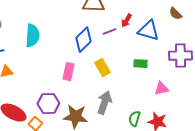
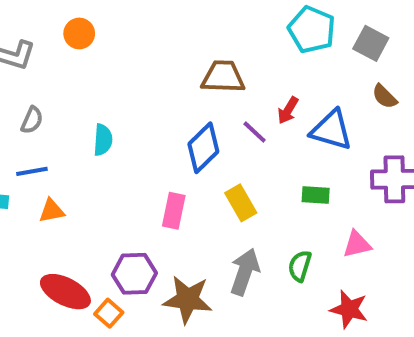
purple line: (109, 32) -> (255, 132), turned 64
cyan semicircle: (32, 36) -> (103, 140), size x0.7
green semicircle: (134, 119) -> (300, 266), moved

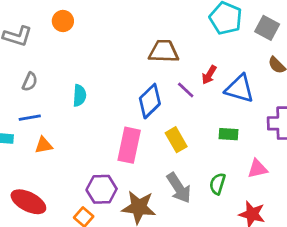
pink rectangle: (174, 211) -> (129, 145), size x1.4
gray arrow: (245, 272) -> (179, 188), turned 128
red ellipse: (65, 292) -> (28, 202), moved

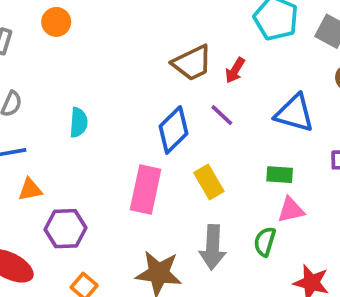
brown trapezoid: (164, 51) -> (192, 63), turned 152
red arrow: (209, 75) -> (235, 70), moved
pink triangle: (257, 169) -> (291, 210), moved
gray arrow: (179, 188) -> (213, 247), turned 36
purple hexagon: (102, 189) -> (65, 229), moved

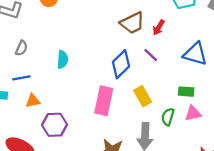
green semicircle: (265, 242) -> (168, 117), moved

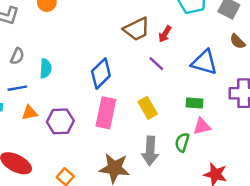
cyan semicircle: (63, 60) -> (46, 68), moved
blue diamond: (121, 64) -> (101, 73), moved
green semicircle: (168, 117) -> (182, 142), moved
purple hexagon: (55, 125) -> (60, 121), moved

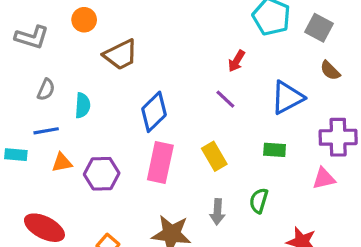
brown trapezoid: (137, 29) -> (121, 55), moved
blue triangle: (204, 62) -> (287, 98), turned -44
pink triangle: (202, 126) -> (324, 178), moved
gray arrow: (150, 151) -> (217, 212), size x0.7

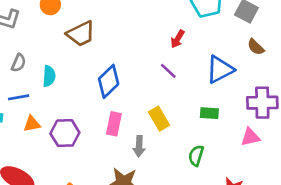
pink rectangle: (160, 163) -> (114, 124), size x0.7
gray arrow: (217, 212) -> (139, 146), moved

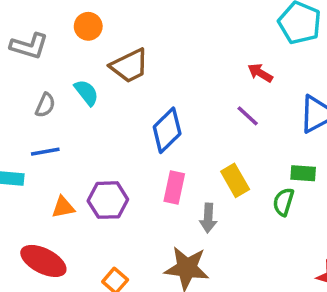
red arrow: (178, 39) -> (260, 73), turned 90
cyan semicircle: (49, 76) -> (86, 93), moved, turned -42
orange triangle: (32, 124) -> (63, 207), moved
green semicircle: (196, 156) -> (283, 202), moved

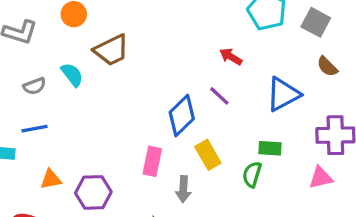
gray semicircle: (45, 105) -> (35, 86), turned 45
blue diamond: (167, 130) -> (182, 116), moved
purple hexagon: (108, 200) -> (93, 192), moved

